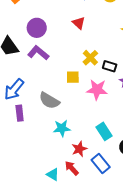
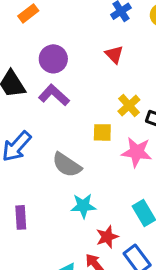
purple rectangle: (20, 113) -> (21, 217), moved

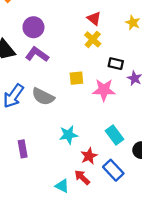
red triangle: (114, 54) -> (94, 18), moved
yellow cross: (129, 106) -> (93, 39), moved
gray semicircle: (67, 165) -> (43, 97), moved

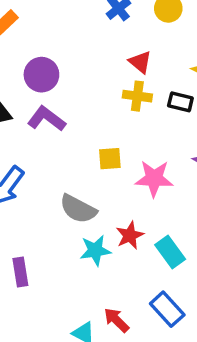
yellow cross: (93, 39) -> (137, 96), turned -35
black rectangle: (116, 64) -> (180, 102), moved
gray semicircle: (43, 97) -> (78, 209), moved
red star: (89, 156) -> (130, 235), moved

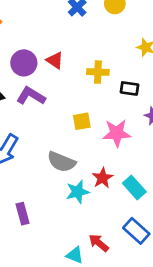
red triangle: (140, 62) -> (55, 60), moved
black rectangle: (180, 102) -> (129, 88), moved

